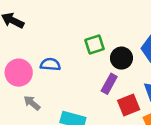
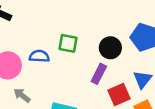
green square: (95, 45) -> (68, 43), moved, turned 30

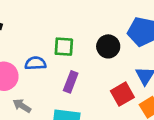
purple rectangle: (99, 74) -> (71, 82), moved

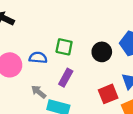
gray arrow: (22, 106) -> (39, 92), moved

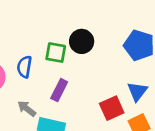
black circle: (102, 52) -> (82, 41), moved
blue semicircle: (38, 58) -> (24, 67), turned -84

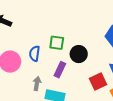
black circle: (82, 41) -> (79, 54), moved
gray arrow: (27, 109) -> (37, 83), turned 64

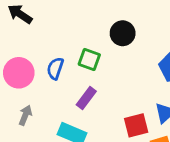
black circle: (79, 54) -> (123, 33), moved
gray arrow: (37, 83) -> (25, 115), moved

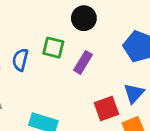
purple rectangle: (86, 98) -> (83, 62), moved

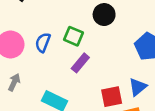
purple rectangle: (83, 62) -> (80, 63), moved

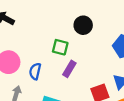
blue semicircle: (43, 42) -> (35, 71), moved

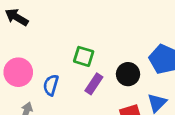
black circle: (83, 25) -> (128, 74), moved

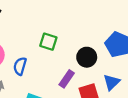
purple rectangle: (94, 84) -> (67, 79), moved

